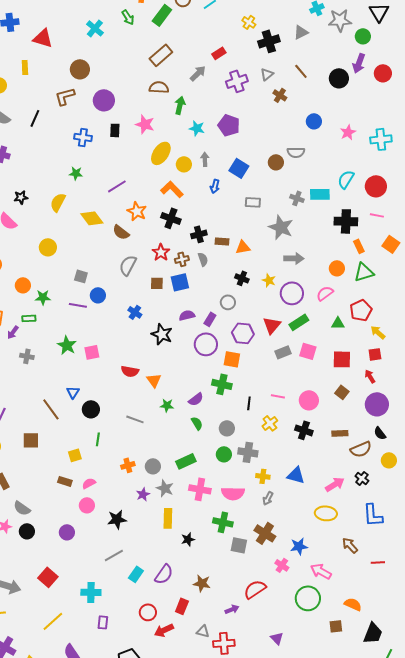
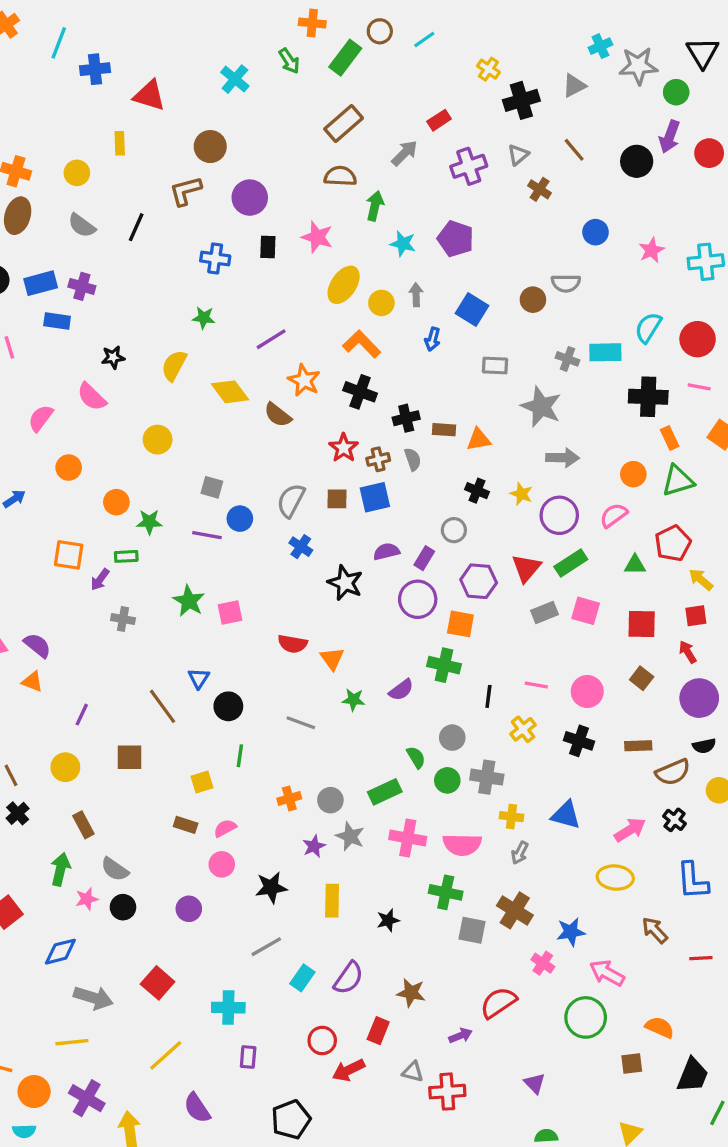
gray semicircle: (128, 265) -> (291, 500), moved
green semicircle: (197, 423) -> (416, 757), moved
black semicircle: (380, 433) -> (704, 746), turned -64
yellow rectangle: (168, 518) -> (332, 901), moved

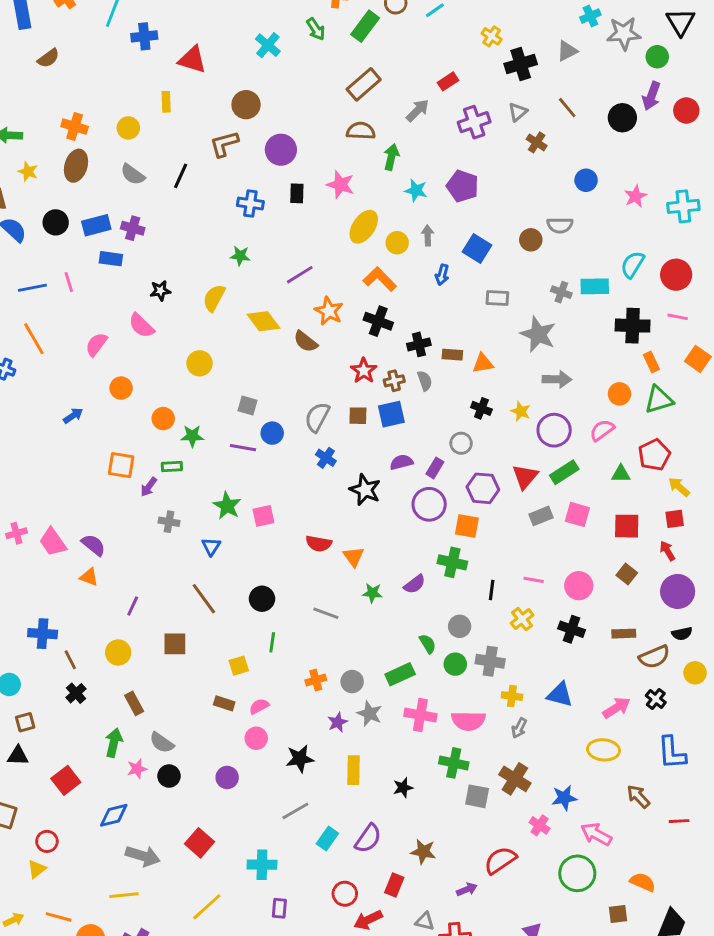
blue triangle: (199, 678) -> (211, 546), moved

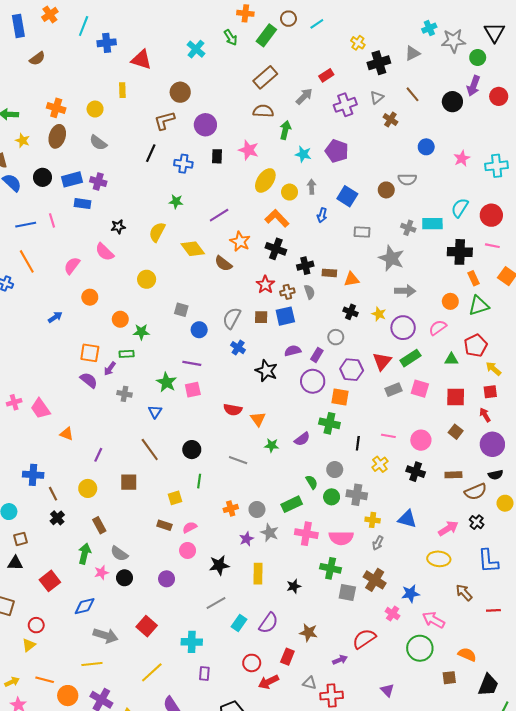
black line: (181, 176) -> (151, 153), moved
purple line: (243, 448) -> (192, 363), moved
purple semicircle: (93, 545) -> (89, 380), moved

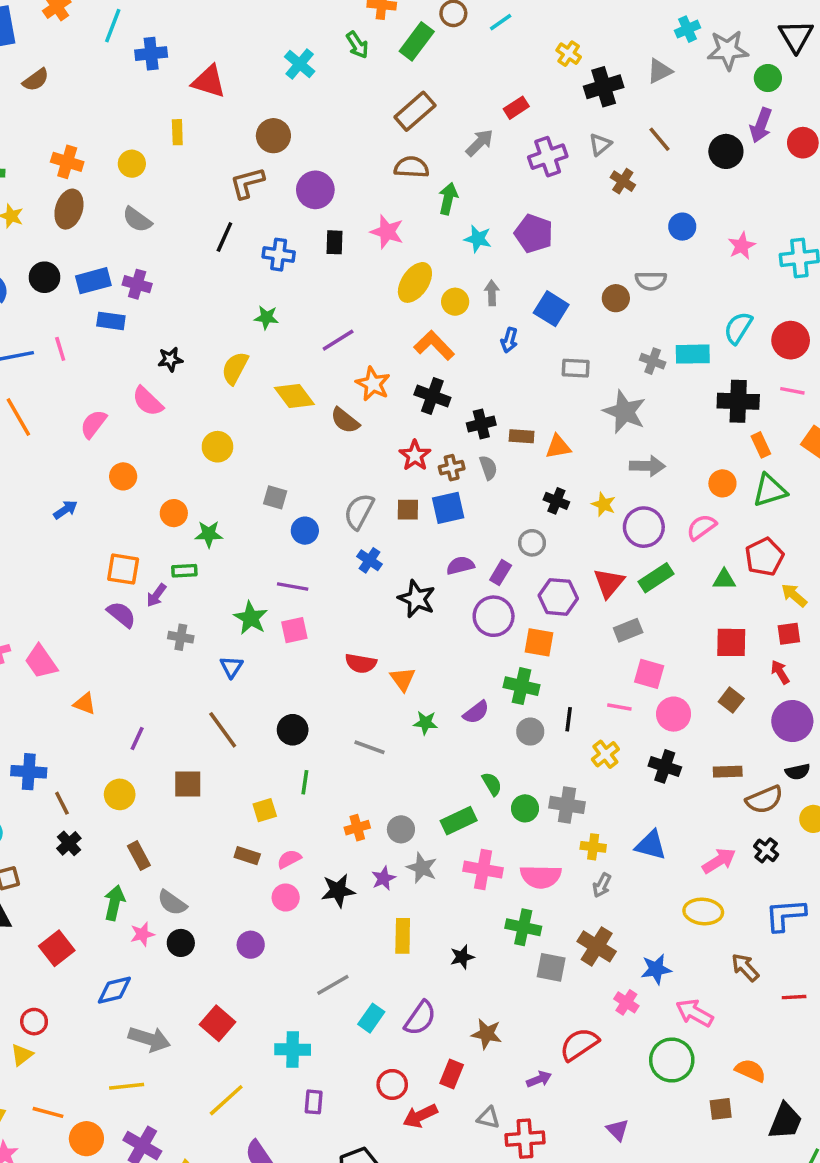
pink square: (420, 389) -> (649, 674), moved
gray circle: (335, 470) -> (530, 732), moved
blue L-shape: (488, 561) -> (785, 915), turned 90
black star: (219, 565) -> (338, 891), moved

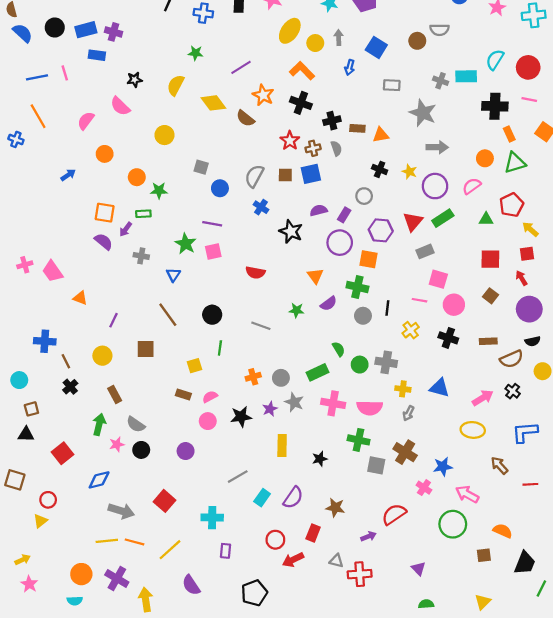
orange triangle: (403, 679) -> (315, 276), moved
orange line: (48, 1112) -> (135, 542), moved

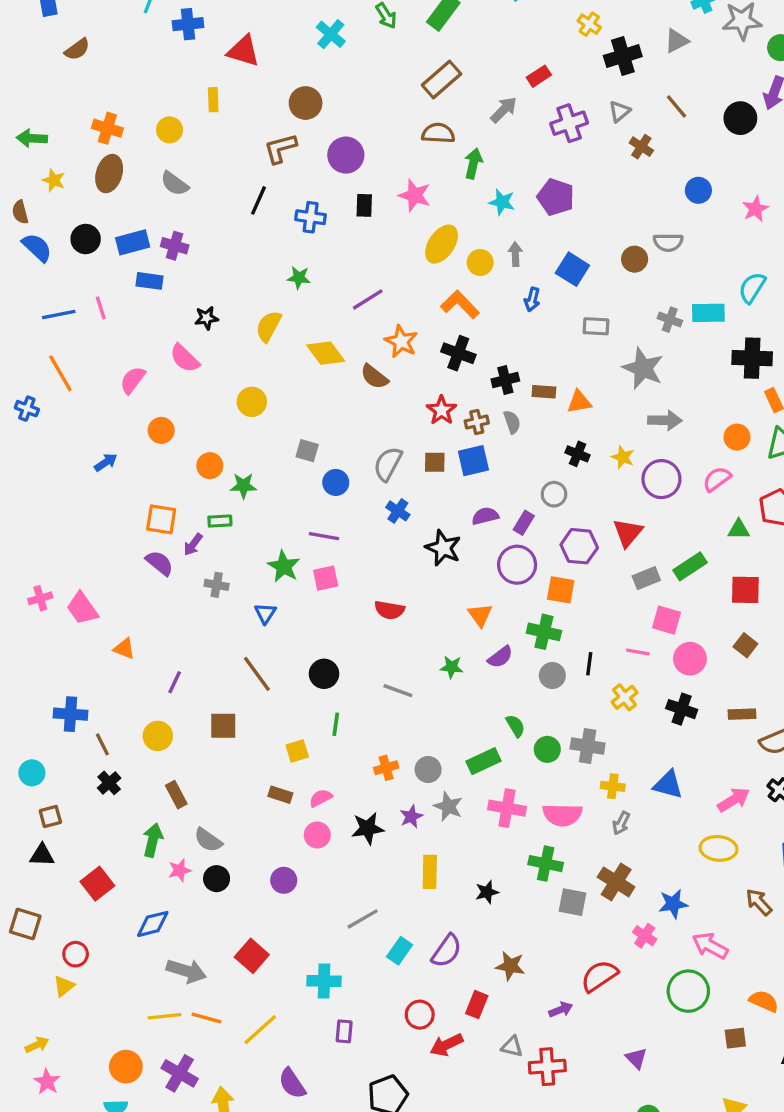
green rectangle: (443, 218) -> (690, 566), moved

